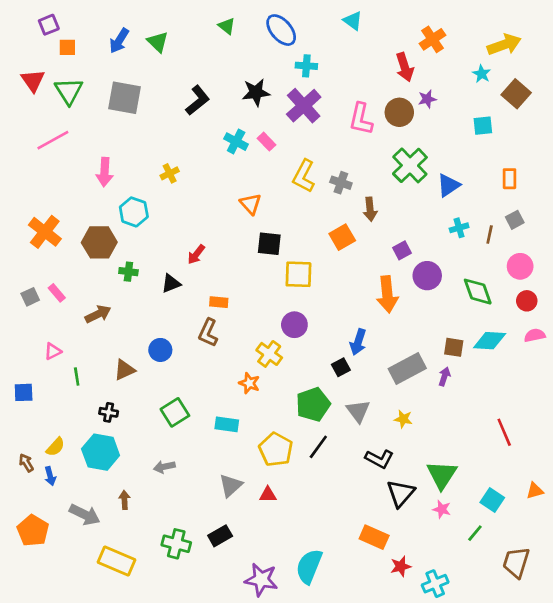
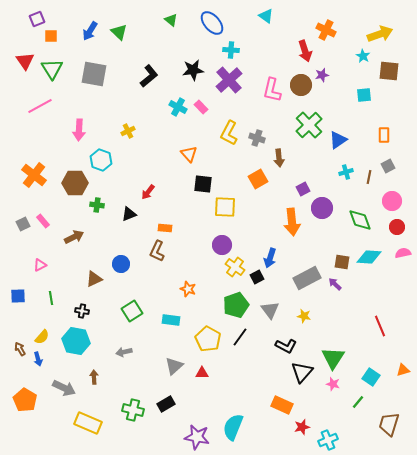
orange cross: (432, 39) -> (326, 30), turned -30
brown square: (516, 94) -> (389, 71), turned -35
yellow cross: (269, 354) -> (235, 267), moved
green line: (77, 377) -> (51, 298), moved
purple arrow: (444, 377) -> (335, 284), turned -64

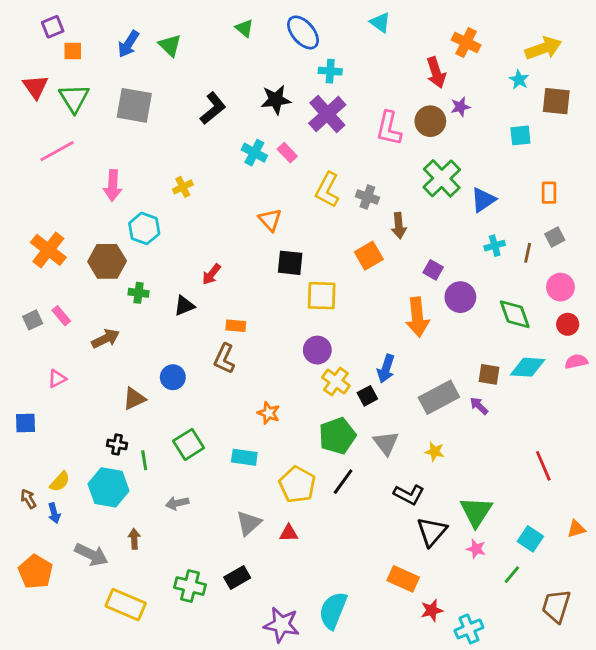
purple square: (303, 189) -> (433, 270), turned -32
green line: (51, 298) -> (144, 460), moved

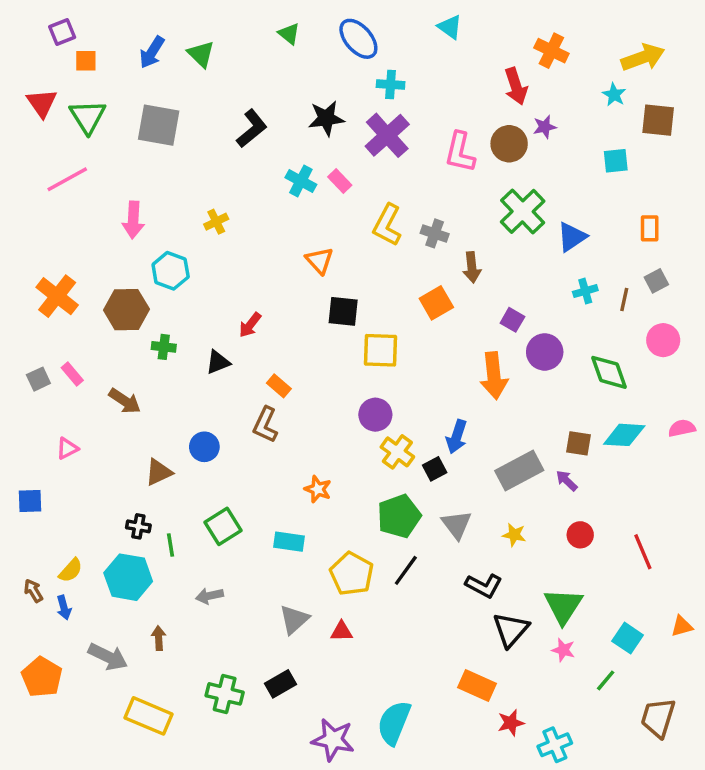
red circle: (568, 324) -> (580, 535), moved
orange rectangle: (236, 326) -> (279, 386), turned 36
brown arrow: (106, 339) -> (125, 401), turned 60

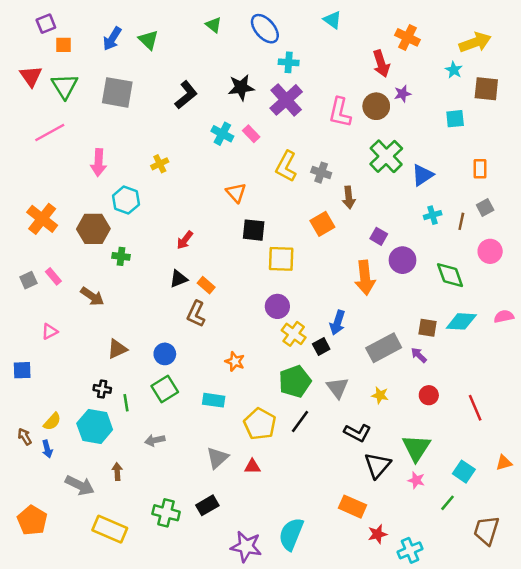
black triangle: (218, 362) -> (179, 279), moved
blue circle: (204, 447) -> (165, 354), moved
orange pentagon: (42, 677) -> (32, 520), moved

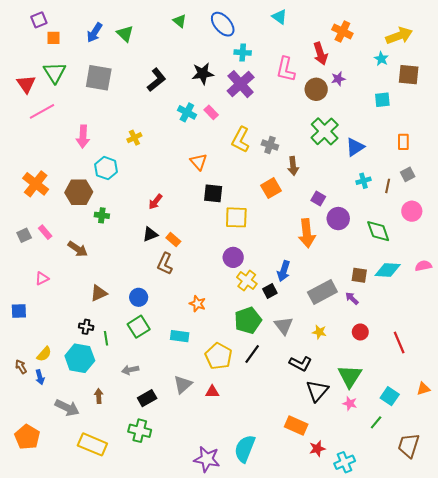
red triangle: (31, 76) -> (26, 84), moved
pink L-shape: (340, 112) -> (286, 69), moved
black rectangle: (207, 505) -> (147, 398), moved

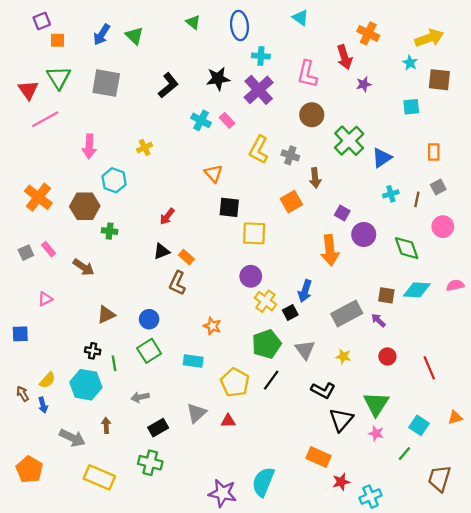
blue ellipse: (223, 24) -> (239, 25), turned 35
brown circle: (316, 89) -> (312, 115), moved

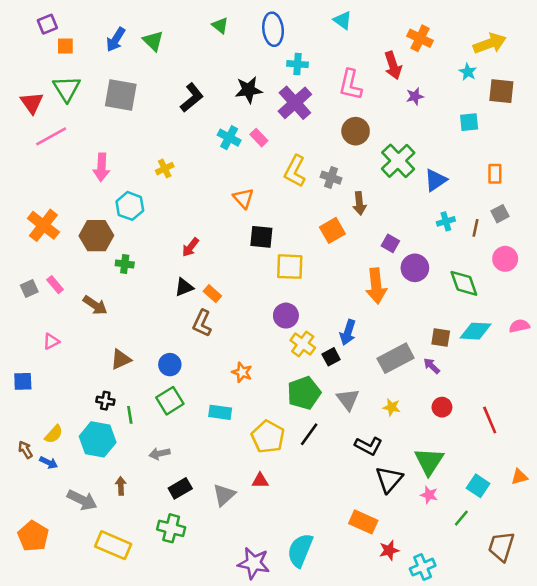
blue arrow: (43, 405) -> (49, 463), turned -49
gray triangle: (197, 413) -> (224, 495), moved

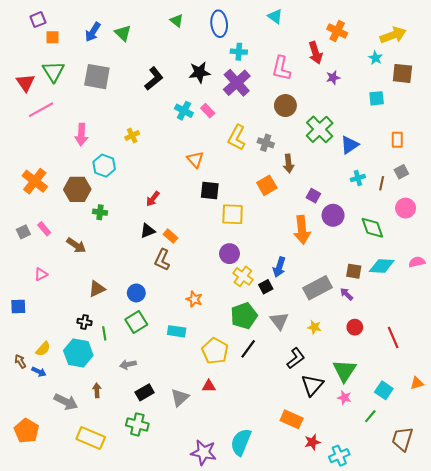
black L-shape: (368, 446) -> (296, 358), turned -65

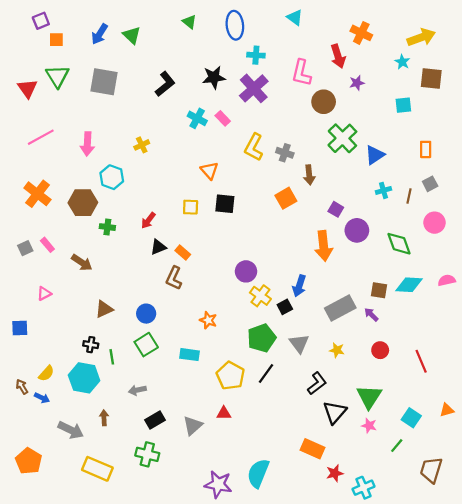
brown circle: (285, 106) -> (324, 102), moved
pink line: (41, 110) -> (41, 137), moved
red arrow: (153, 199) -> (148, 220), moved
yellow square: (233, 214) -> (191, 207), moved, size x0.7

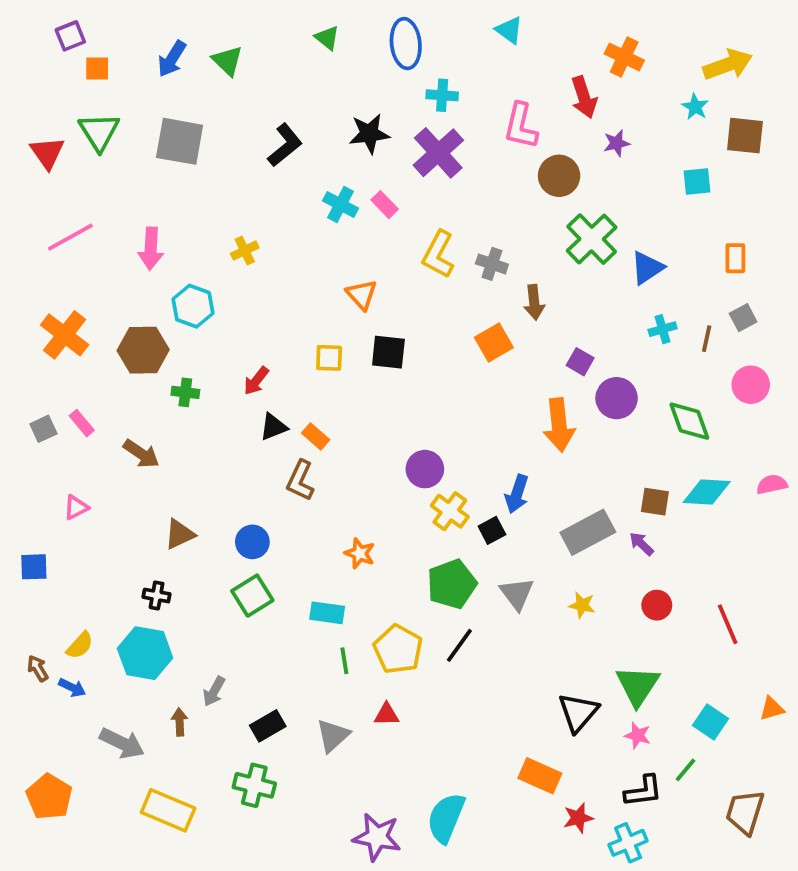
green line: (112, 357) -> (344, 661), moved
black L-shape: (317, 383) -> (643, 791), moved, turned 30
gray arrow: (137, 390) -> (214, 691), moved, turned -49

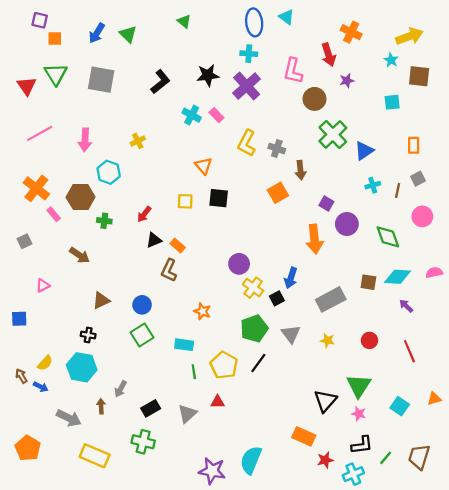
purple square: (70, 36) -> (40, 20), turned 35
blue ellipse: (406, 44) -> (254, 22), moved
pink rectangle: (82, 423) -> (54, 214), moved
purple arrow: (641, 544) -> (406, 306), moved
green line: (686, 770) -> (386, 458), moved

